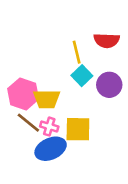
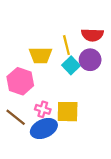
purple circle: (109, 85) -> (90, 60), moved
yellow trapezoid: (47, 99) -> (40, 55), moved
brown line: (28, 123) -> (16, 117), moved

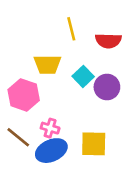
yellow line: (66, 45) -> (71, 29), moved
purple circle: (90, 60) -> (107, 87), moved
yellow square: (68, 112) -> (94, 144), moved

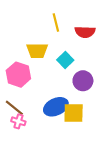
purple circle: (107, 87) -> (83, 81), moved
pink cross: (50, 128) -> (18, 121), moved
blue ellipse: (51, 151) -> (56, 107), moved

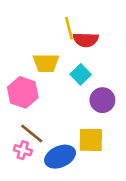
red semicircle: (85, 32) -> (86, 40), moved
blue ellipse: (56, 107) -> (60, 157), moved
brown line: (14, 108) -> (32, 133), moved

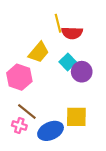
yellow trapezoid: (46, 63) -> (39, 52), turned -50
purple circle: (102, 100) -> (82, 72), moved

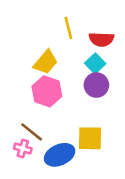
red semicircle: (72, 33) -> (101, 39), moved
cyan square: (68, 62) -> (95, 63), moved
pink hexagon: (19, 77) -> (47, 91), moved

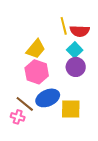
yellow line: (68, 28) -> (64, 26), moved
blue ellipse: (60, 155) -> (48, 98), moved

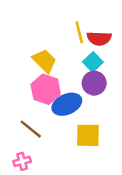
yellow trapezoid: (36, 49) -> (44, 61), turned -85
blue ellipse: (48, 98) -> (67, 104), moved
pink cross: (18, 117) -> (22, 161), moved, turned -32

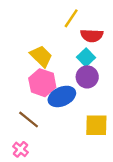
yellow line: (79, 32) -> (71, 18), moved, turned 48
yellow square: (88, 135) -> (96, 125), moved
pink cross: (22, 161) -> (20, 149), turned -35

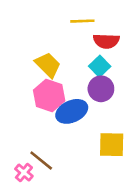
yellow line: (71, 18) -> (82, 21), turned 54
brown line: (29, 119) -> (41, 161), moved

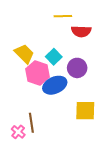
yellow trapezoid: (48, 65) -> (24, 54), moved
cyan square: (100, 66) -> (54, 57), moved
brown line: (41, 161) -> (31, 123), turned 42

